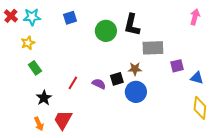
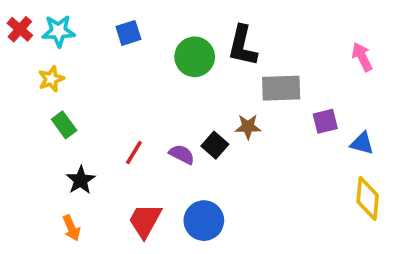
pink arrow: (195, 17) -> (362, 57), moved, turned -42
black square: (117, 79) -> (215, 145), turned -32
blue circle: (136, 92) -> (204, 221), moved
red trapezoid: (63, 120) -> (145, 221), moved

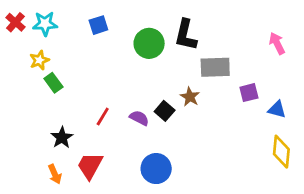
green rectangle: (64, 125) -> (53, 83), moved
brown star: (248, 127) -> (190, 97), turned 30
red trapezoid: (145, 221) -> (90, 166), moved

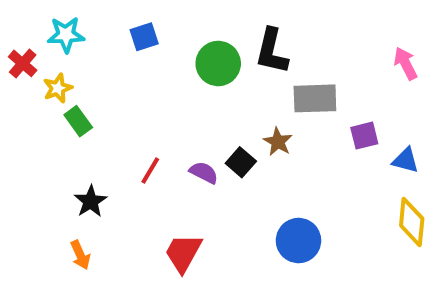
red cross: (15, 22) -> (23, 63), moved
red trapezoid: (90, 166) -> (183, 253), moved
blue circle: (156, 169) -> (298, 241), moved

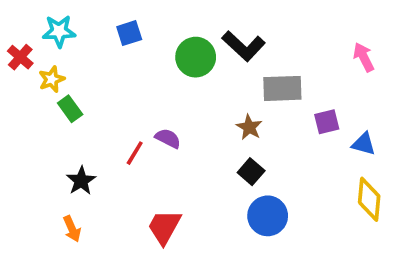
black L-shape: (272, 51) -> (244, 46), turned -60
black square: (241, 162) -> (251, 172), moved
purple semicircle: (204, 173) -> (168, 138), moved

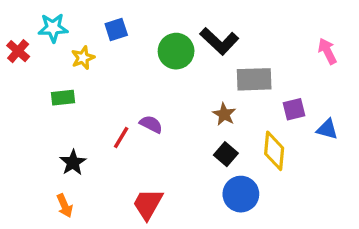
yellow star: (52, 79) -> (83, 58), moved
green rectangle: (70, 109) -> (63, 98), turned -60
yellow diamond: (369, 199) -> (274, 151), moved

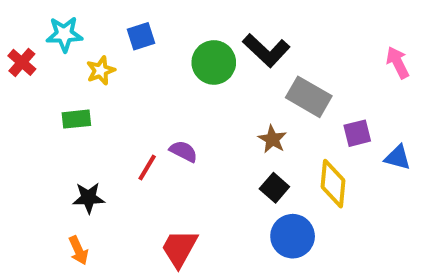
gray rectangle: (254, 79) -> (309, 97), turned 32
black star: (73, 162) -> (89, 198), turned 30

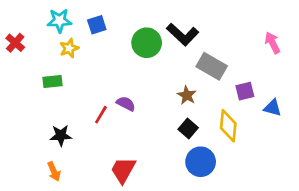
cyan star: (64, 34) -> (59, 21), moved

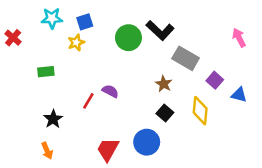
yellow star: (69, 48) -> (76, 43), moved
purple square: (245, 91) -> (215, 80), turned -35
black star: (61, 135) -> (53, 119), turned -30
blue circle: (201, 162) -> (147, 142), moved

